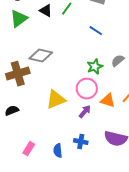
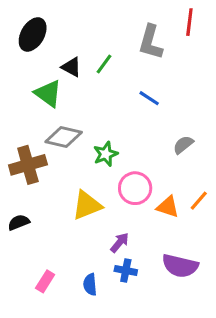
green triangle: (19, 19) -> (48, 93), moved, turned -48
green star: (95, 67) -> (106, 154), moved
purple arrow: (85, 112) -> (120, 243), moved

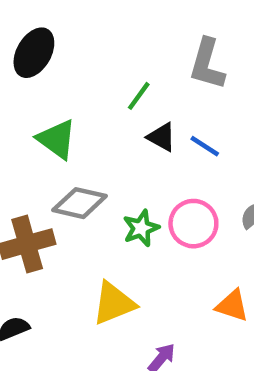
black triangle: (71, 67) -> (162, 137), moved
pink circle: (135, 188) -> (193, 224), moved

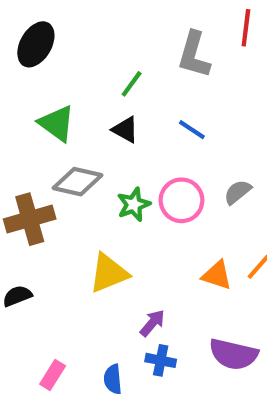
black triangle: (162, 137) -> (125, 130), moved

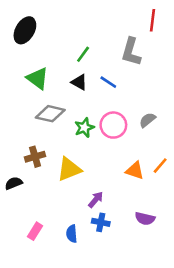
gray L-shape: (194, 55) -> (131, 52), moved
blue line: (192, 130) -> (108, 82), moved
brown cross: (30, 219) -> (35, 157), moved, size x0.7
purple semicircle: (233, 354) -> (145, 219), size x0.7

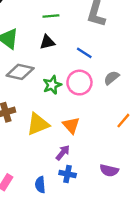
green line: (83, 54) -> (51, 16), turned 49
black triangle: (79, 82) -> (47, 42), turned -42
blue line: (108, 82) -> (84, 53), moved
orange triangle: (135, 171) -> (71, 125), moved, turned 30

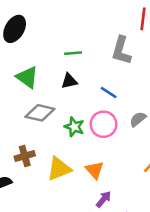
green star: (52, 85) -> (74, 127), turned -30
purple arrow: (63, 153) -> (104, 199), moved

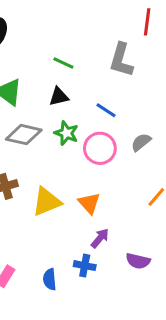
green line: (73, 53) -> (63, 63), turned 30
green star: (74, 127) -> (66, 133), moved

